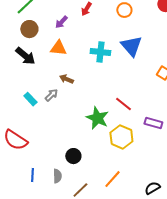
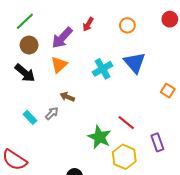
purple arrow: (61, 22) -> (62, 38), size x1.6
orange triangle: (58, 48) -> (59, 65), turned -48
cyan cross: (100, 52) -> (103, 69), turned -36
purple rectangle: (153, 123) -> (157, 142), turned 54

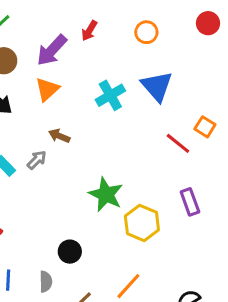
red line: (126, 123) -> (178, 143), moved

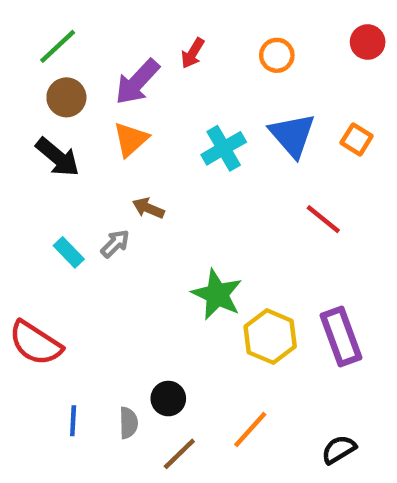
orange square: (205, 127) -> (357, 139), moved
purple rectangle: (190, 202) -> (341, 337), moved, size x1.4
black circle: (70, 252) -> (168, 399), moved

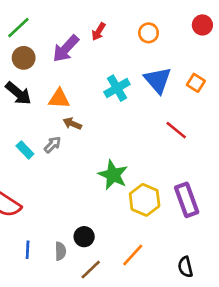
orange triangle: (131, 139) -> (59, 99), moved, turned 45
black semicircle: (339, 449) -> (185, 267), turned -72

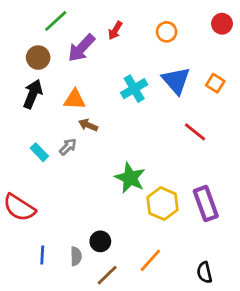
green line: (18, 28) -> (56, 21), moved
black arrow: (18, 93) -> (33, 94), turned -108

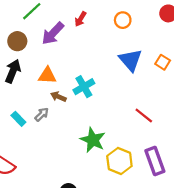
cyan cross: (134, 89) -> (84, 87), moved
red line: (195, 132) -> (144, 116), moved

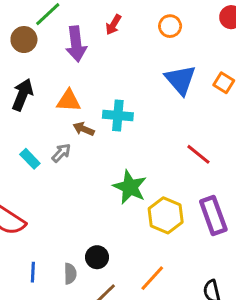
purple arrow: (53, 33) -> (76, 44), turned -50
brown circle: (17, 41) -> (24, 40), moved
cyan cross: (84, 87) -> (118, 116), turned 35

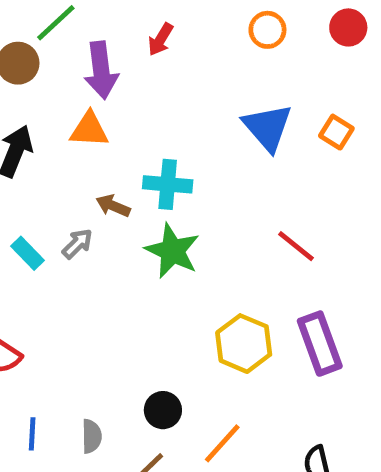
orange circle: (170, 26) -> (267, 30), moved
orange triangle: (69, 101) -> (89, 130), moved
green star: (130, 187) -> (172, 251), moved
black circle: (97, 257) -> (163, 410), moved

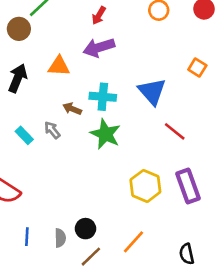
purple arrow: (101, 70) -> (99, 48), moved, turned 80
blue triangle: (267, 127) -> (152, 91), moved
gray arrow: (77, 244) -> (52, 130), turned -84
black circle: (163, 410) -> (85, 229), moved

